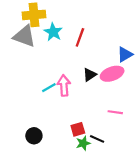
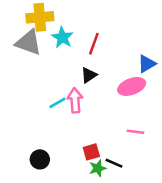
black triangle: (90, 75) -> (89, 75), moved

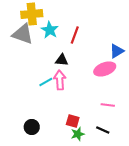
black triangle: (89, 75) -> (62, 60), moved, turned 40
red square: (91, 152) -> (73, 121), turned 32
black line: (114, 163) -> (103, 130), moved

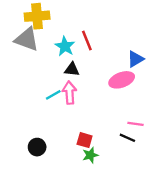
cyan star: (50, 30) -> (65, 46), moved
red line: (75, 35) -> (87, 40), turned -42
pink line: (108, 105) -> (135, 124), moved
black line: (103, 130) -> (127, 138), moved

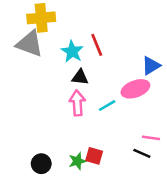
cyan line: (53, 95) -> (107, 106), moved
green star: (90, 155) -> (77, 161), moved

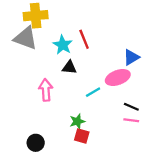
pink arrow: (77, 103) -> (46, 90), moved
black line: (142, 153) -> (131, 107), moved
green star: (77, 161) -> (77, 121), moved

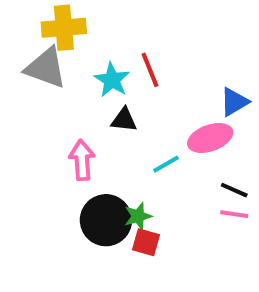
black circle: (36, 143) -> (106, 220), moved, size x1.6

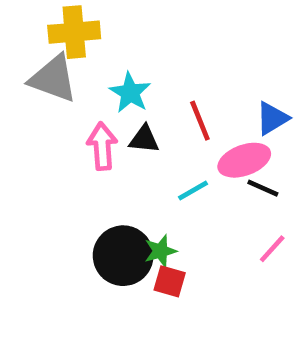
red line: (150, 70) -> (200, 121), moved
pink arrow: (82, 160) -> (102, 146), moved
black line: (234, 190) -> (263, 188), moved
pink line: (234, 214) -> (272, 249), turned -56

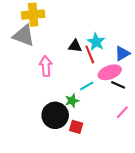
cyan star: (130, 93) -> (96, 42), moved
black triangle: (144, 139) -> (75, 46), moved
green star: (160, 251) -> (72, 101), moved

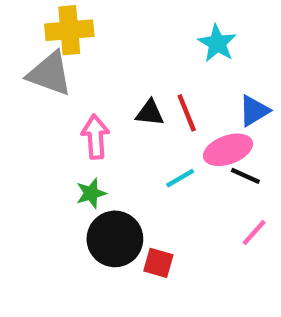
cyan star: (96, 42) -> (217, 43), moved
black triangle: (75, 46) -> (150, 113), moved
green star: (72, 101) -> (91, 193), moved

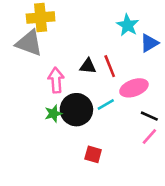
blue triangle: (254, 111) -> (149, 43), moved
black line: (245, 176) -> (149, 116), moved
black circle: (115, 239) -> (76, 110), moved

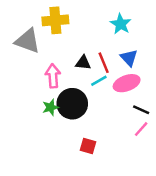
yellow cross: (41, 18) -> (55, 20), moved
blue triangle: (149, 43) -> (129, 58), moved, turned -42
cyan line: (106, 105) -> (99, 81), moved

